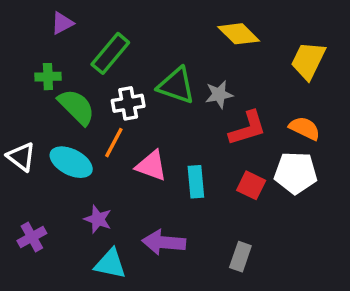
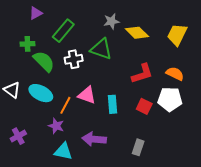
yellow diamond: (239, 34) -> (137, 33), moved
gray star: (219, 94) -> (111, 21), moved
orange line: (114, 143) -> (65, 105), moved

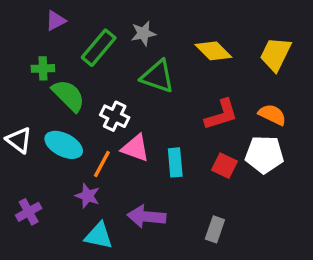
gray star: (111, 21) -> (143, 33), moved
white cross: (74, 59) -> (115, 116), moved, turned 36

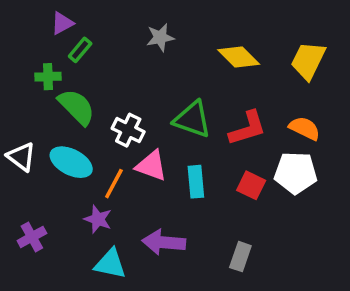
green rectangle: (99, 48) -> (80, 50), moved, size x0.6
green triangle: (158, 76) -> (192, 119), moved

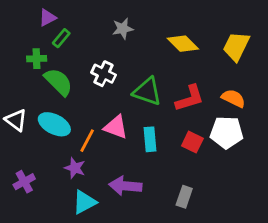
white cross: (128, 130) -> (104, 74), moved
cyan triangle: (110, 264) -> (84, 202), turned -40

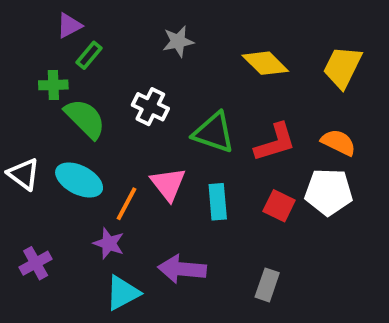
pink triangle: (116, 127) -> (168, 184), turned 32

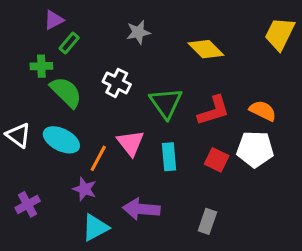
yellow trapezoid: (342, 67) -> (280, 34), moved
green triangle: (214, 132) -> (166, 103), turned 36

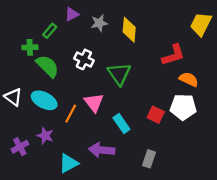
purple triangle: (54, 20) -> (72, 14), moved
yellow diamond: (206, 49) -> (129, 30), moved, turned 50
red L-shape: (214, 111) -> (173, 55), moved
cyan rectangle: (169, 157) -> (121, 123), moved, turned -30
purple star: (84, 189) -> (45, 136), moved

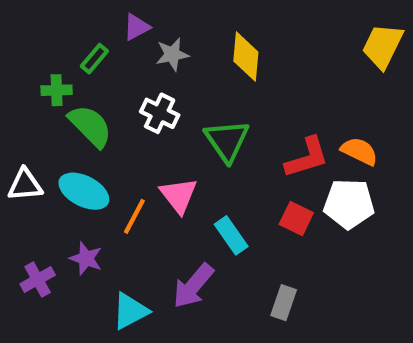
gray star: (99, 23) -> (172, 54), moved
red L-shape: (173, 55) -> (307, 157), moved
white triangle: (13, 97) -> (25, 185), turned -42
purple arrow: (102, 150) -> (193, 286), turned -55

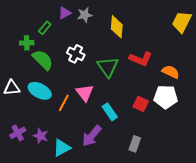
gray star: (172, 54) -> (85, 15), moved
red L-shape: (307, 157) -> (141, 59), moved, turned 40
purple star: (86, 258) -> (41, 136), moved

